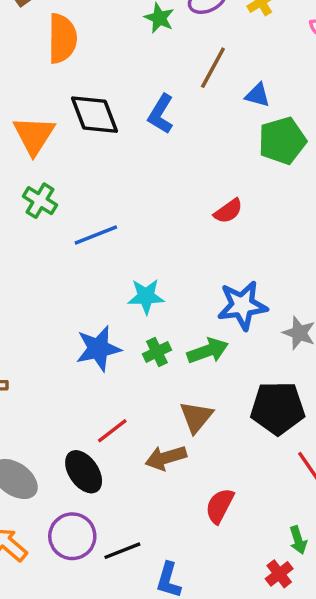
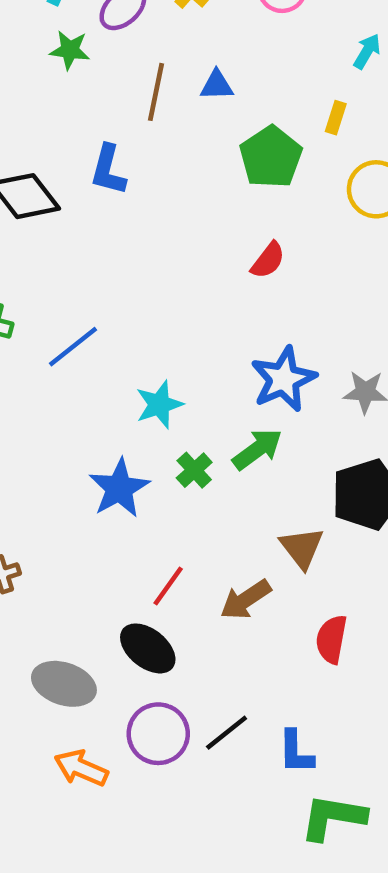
blue triangle: (258, 95) -> (217, 85), moved
red semicircle: (228, 211) -> (268, 260), moved
brown triangle: (196, 417) -> (302, 548), moved

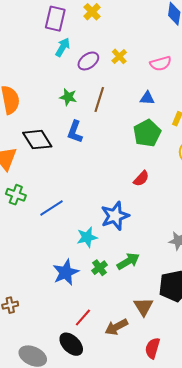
green star: (70, 50) -> (68, 97), moved
blue triangle: (217, 85) -> (147, 98), moved
blue star: (283, 379) -> (115, 216), moved

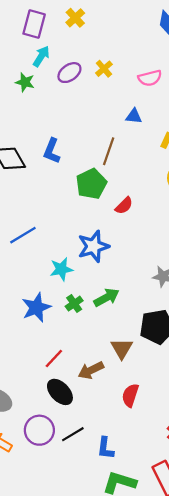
green star: (68, 97) -> (25, 82), moved
brown line: (99, 100) -> (109, 151), moved
green pentagon: (147, 133) -> (91, 184), moved
black ellipse: (71, 344) -> (60, 392), moved

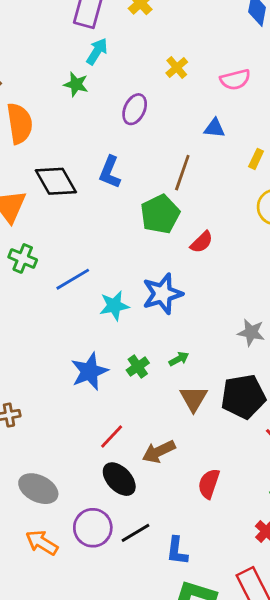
purple ellipse: (69, 73) -> (135, 109), moved, turned -30
cyan star: (61, 269) -> (114, 306), moved
green arrow: (106, 297) -> (179, 359), size x0.6
brown triangle: (122, 349) -> (194, 399), moved

